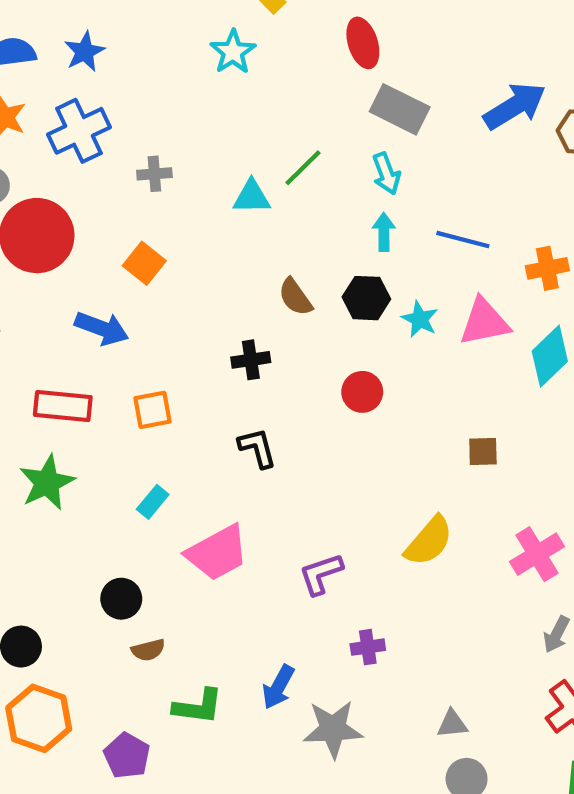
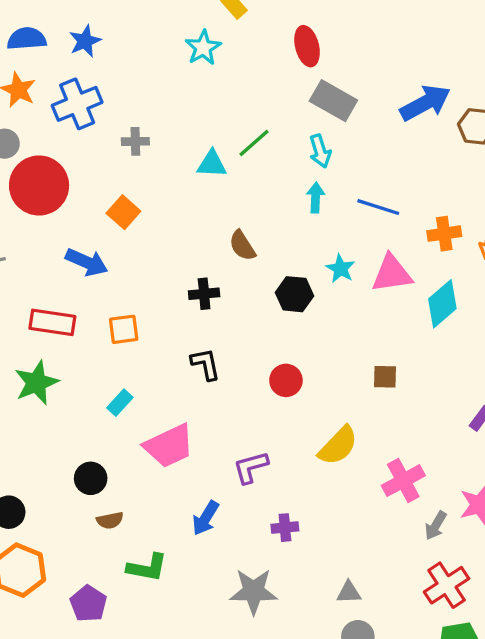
black hexagon: (366, 298) -> (294, 294), moved
red circle: (362, 392) -> (286, 380), moved
pink cross: (537, 554) -> (403, 481), moved
blue arrow: (278, 687) -> (206, 518), moved

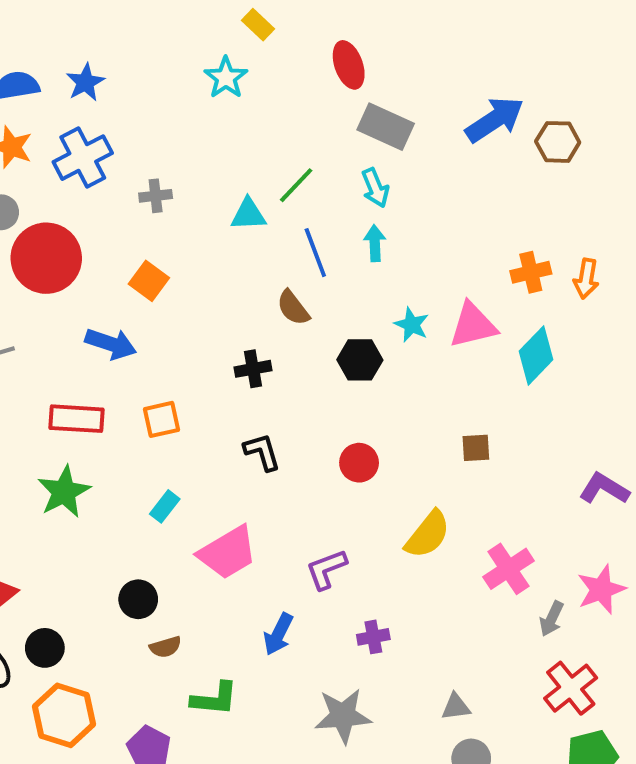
blue line: (378, 207) -> (315, 253), moved, turned 57

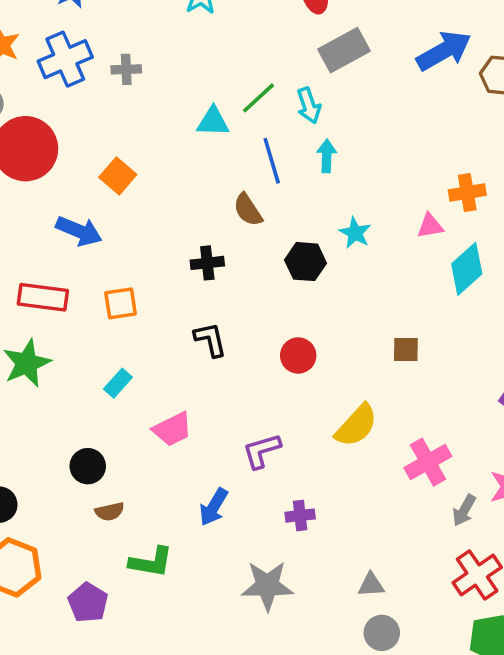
gray rectangle: (386, 127) -> (344, 50), turned -57
cyan arrow: (375, 188) -> (309, 106), moved
gray cross: (156, 196) -> (126, 69), moved
pink triangle: (473, 325) -> (430, 226), moved, size x0.6
pink trapezoid: (228, 553) -> (172, 429), size x0.7

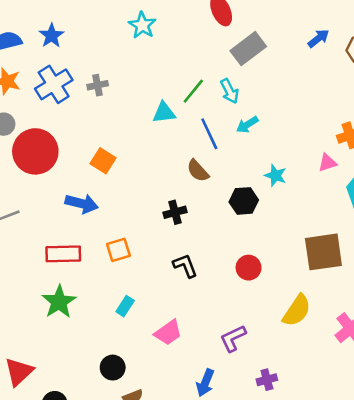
blue arrow: (444, 51) -> (318, 38), size x0.6
cyan arrow: (327, 156) -> (247, 125), turned -115
brown square: (406, 349) -> (323, 252), size x2.0

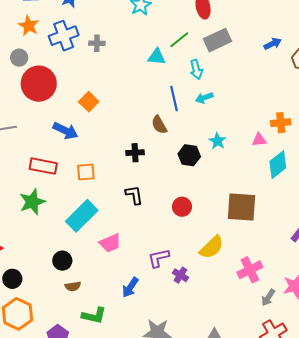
green line: (193, 91) -> (179, 40), moved
cyan triangle: (164, 113) -> (157, 57), moved
cyan rectangle: (125, 306) -> (82, 216), size x2.0
purple cross: (267, 380) -> (180, 275), moved, turned 35

